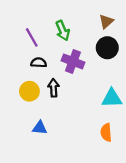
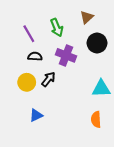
brown triangle: (106, 21) -> (87, 17), moved
black arrow: (54, 88) -> (48, 79), turned 42
blue triangle: (40, 128) -> (36, 115), turned -32

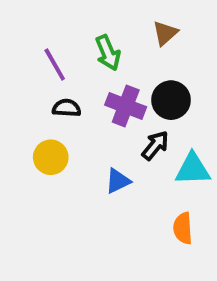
black circle: (97, 43) -> (171, 100), moved
black arrow: (48, 79) -> (155, 145), moved
blue triangle: (36, 115) -> (118, 181), moved

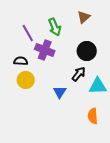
purple cross: (126, 106) -> (45, 50), moved
black semicircle: (66, 108) -> (21, 61), moved
blue triangle: (118, 181) -> (60, 92), turned -32

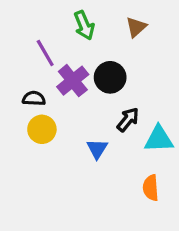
green arrow: (55, 27) -> (84, 25), moved
purple cross: (45, 50) -> (73, 81), turned 30
black circle: (87, 51) -> (110, 77), moved

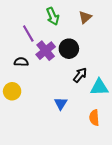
yellow circle: (42, 129) -> (12, 91), moved
blue triangle: (97, 149) -> (61, 103), moved

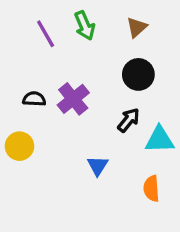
purple line: (28, 33) -> (46, 34), moved
black circle: (69, 49) -> (138, 74), moved
purple cross: (46, 51) -> (73, 99), moved

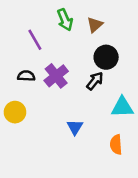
brown triangle: (137, 27) -> (95, 25), moved
purple line: (46, 34) -> (35, 40), moved
black arrow: (129, 120) -> (95, 81), moved

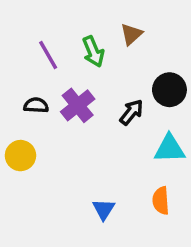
green arrow: (65, 20) -> (93, 52), moved
black circle: (106, 57) -> (169, 90), moved
blue triangle: (75, 127) -> (104, 209), moved

